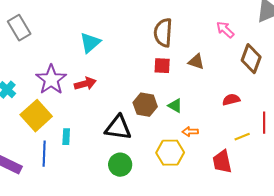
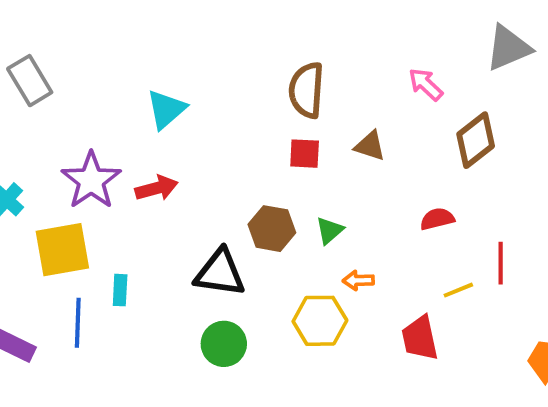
brown diamond: (251, 59) -> (476, 140), turned 32
green triangle: (175, 106) -> (330, 230), turned 49
yellow square: (36, 116) -> (62, 250), turned 32

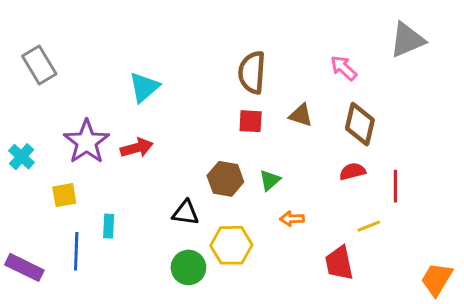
brown diamond: (476, 140) -> (360, 124), moved, turned -39
yellow square: (62, 250) -> (64, 195), size x0.6
red line: (501, 263) -> (395, 186), moved
black triangle: (220, 273) -> (186, 213), size x0.7
yellow hexagon: (320, 321) -> (231, 245), moved

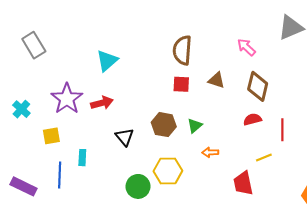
black triangle: (186, 213) -> (125, 137), moved, turned 42

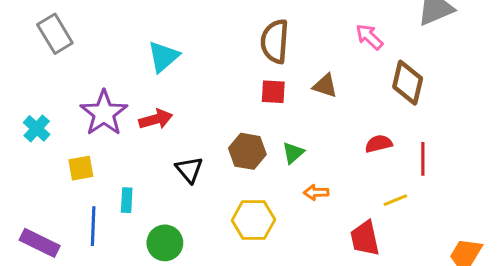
brown diamond: (258, 86) -> (408, 83), moved
green circle: (138, 186) -> (165, 243), moved

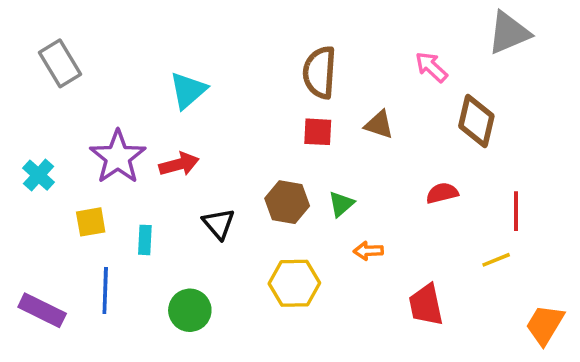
red line: (423, 159) -> (516, 211), moved
cyan rectangle: (127, 200) -> (145, 240), moved
yellow line: (395, 200) -> (496, 260), moved

